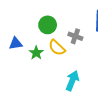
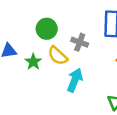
cyan arrow: (72, 81) -> (75, 80), moved

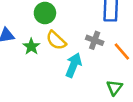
gray cross: (80, 42) -> (95, 40), moved

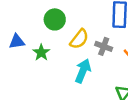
yellow semicircle: (56, 40) -> (79, 39), moved, turned -95

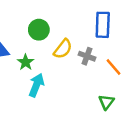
cyan arrow: (83, 71) -> (36, 85), moved

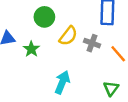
cyan arrow: (36, 85) -> (62, 82), moved

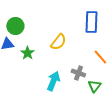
green circle: (44, 17) -> (15, 26), moved
gray cross: (92, 43) -> (78, 73), moved

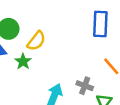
yellow semicircle: (58, 42) -> (36, 41), moved

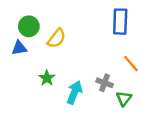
green star: (23, 61) -> (47, 78), moved

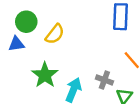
green star: (47, 78) -> (45, 75), size x1.5

